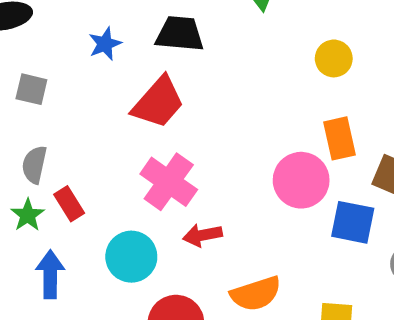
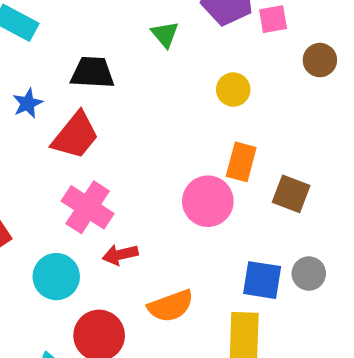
blue star: (105, 44) -> (28, 103), moved
orange rectangle: (339, 138) -> (241, 162), turned 30
blue square: (353, 222) -> (262, 280), moved

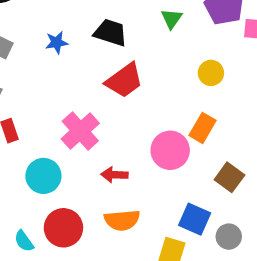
red trapezoid: (75, 136) -> (124, 80), moved
brown square: (291, 194) -> (229, 177), moved
red arrow: (120, 255) -> (114, 175), moved
gray circle: (309, 274) -> (229, 237), moved

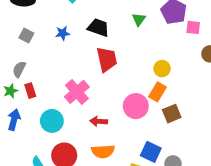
yellow circle: (211, 73) -> (162, 69), moved
red trapezoid: (124, 80) -> (107, 59), turned -68
brown square: (229, 177) -> (172, 114), moved, turned 30

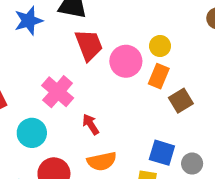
blue star: (63, 33) -> (28, 21), size x1.5
pink circle: (136, 106) -> (126, 61), moved
red arrow: (99, 121) -> (91, 124), turned 63

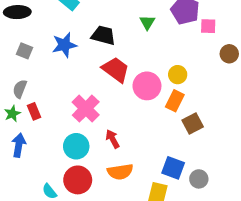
red trapezoid: (89, 45) -> (116, 70), turned -36
cyan circle: (32, 133) -> (76, 146), moved

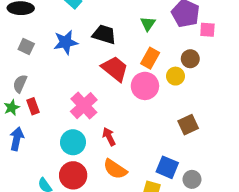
brown circle: (229, 54) -> (190, 59), moved
orange rectangle: (175, 101) -> (150, 58), moved
orange semicircle: (120, 172) -> (115, 169), turned 40

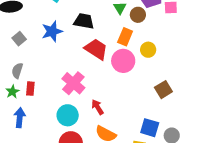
gray square: (26, 47) -> (19, 39), turned 32
brown circle: (190, 59) -> (138, 15), moved
red rectangle: (33, 106) -> (30, 89), turned 32

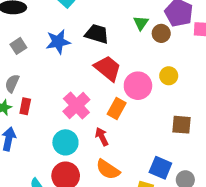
orange rectangle: (125, 37) -> (117, 108), moved
brown square: (163, 90) -> (182, 125), turned 30

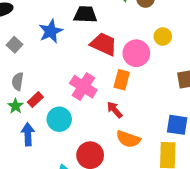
red rectangle: (25, 106) -> (35, 100), turned 49
cyan circle: (65, 142) -> (59, 119), moved

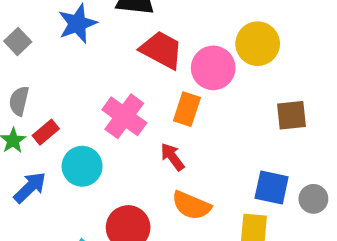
yellow circle: (163, 37) -> (258, 44), size x1.5
blue arrow: (28, 134) -> (30, 187), turned 45

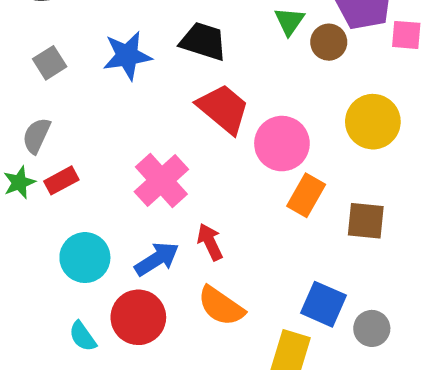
yellow circle: (258, 44) -> (373, 122), moved
orange rectangle: (187, 109) -> (306, 195), moved
cyan circle: (82, 166) -> (85, 258), moved
blue arrow: (30, 187) -> (157, 259), moved

